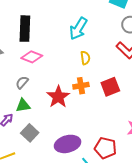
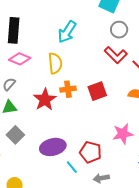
yellow semicircle: (85, 58) -> (55, 63), moved, size x1.5

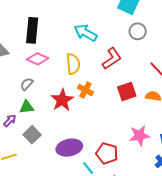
cyan arrow: (67, 32) -> (86, 33), turned 85
red L-shape: (116, 55) -> (112, 59), moved, turned -80
orange cross: (68, 89) -> (85, 90), turned 35
red square: (97, 91) -> (127, 91), moved

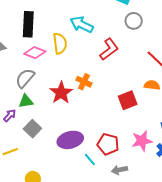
yellow semicircle: (73, 64) -> (60, 43), moved
gray semicircle: (27, 84) -> (25, 78), size x1.5
red square: (127, 91) -> (128, 100), moved
pink star: (140, 136) -> (142, 141), moved

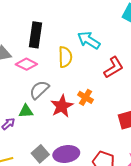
pink diamond: (35, 53) -> (26, 64), moved
gray semicircle: (25, 78) -> (39, 90), moved
gray square: (32, 129) -> (40, 154), moved

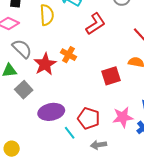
gray semicircle: (39, 90) -> (22, 49), turned 90
gray square: (40, 154) -> (24, 90), moved

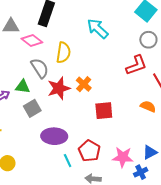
yellow semicircle: (47, 15) -> (63, 53), moved
red L-shape: (95, 24) -> (136, 65), moved
red square: (111, 76) -> (104, 111), moved

